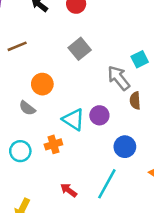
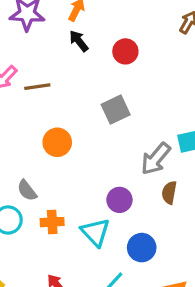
gray arrow: (119, 78) -> (156, 159), turned -116
gray semicircle: (27, 108) -> (27, 190), moved
cyan triangle: (73, 120) -> (95, 232), moved

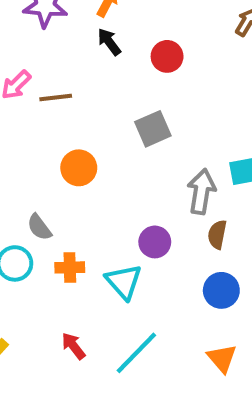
gray arrow: (156, 159) -> (201, 192), turned 148
blue circle: (142, 248) -> (221, 290), moved

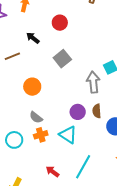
black arrow: (109, 42) -> (33, 38), moved
gray semicircle: (39, 227) -> (36, 117), moved
brown semicircle: (217, 234) -> (97, 111), moved

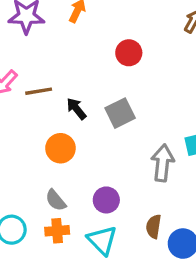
black arrow: (33, 38) -> (76, 109), moved
brown semicircle: (97, 111) -> (154, 227), moved
purple circle: (78, 112) -> (106, 200), moved

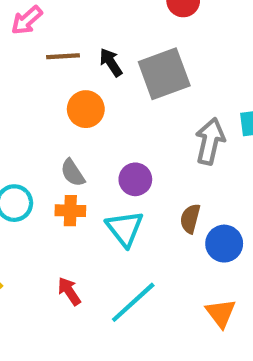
brown line: (39, 91) -> (63, 56), moved
gray square: (120, 113) -> (164, 74), size x1.4

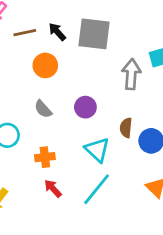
gray square: (164, 74) -> (94, 34), turned 36
orange cross: (70, 211) -> (45, 157), moved
cyan triangle: (125, 229) -> (97, 150), moved

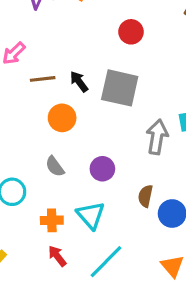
cyan triangle: (97, 150) -> (91, 215), moved

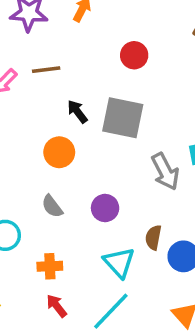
brown line: (43, 79) -> (46, 70), moved
gray arrow: (157, 137) -> (165, 171), turned 144
cyan triangle: (91, 215) -> (119, 262), moved

